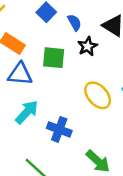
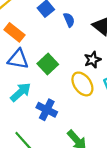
black star: (88, 46) -> (93, 60), moved
green square: (54, 58) -> (48, 64), moved, turned 36

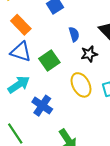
blue semicircle: (69, 20) -> (74, 34), moved
black star: (93, 60) -> (89, 54), moved

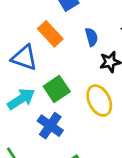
orange rectangle: (21, 25) -> (50, 34), moved
green square: (49, 60) -> (57, 89), moved

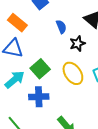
orange rectangle: (50, 34) -> (17, 23), moved
blue cross: (50, 126) -> (39, 97), turned -30

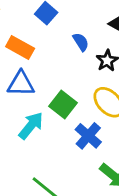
blue cross: (39, 97) -> (88, 136), moved, turned -36

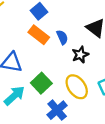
orange rectangle: (20, 48) -> (39, 35), moved

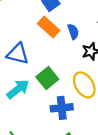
blue cross: (57, 110) -> (62, 108), turned 30

